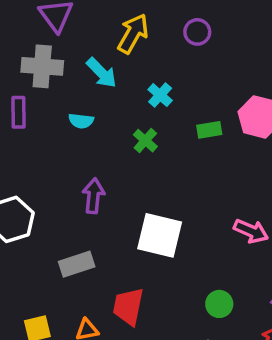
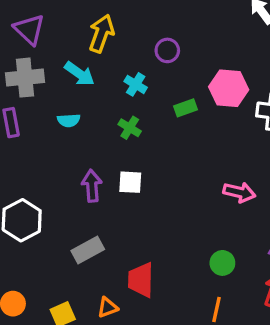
purple circle: (197, 32) -> (167, 50), moved
white square: (160, 235) -> (130, 182), moved, size x0.6

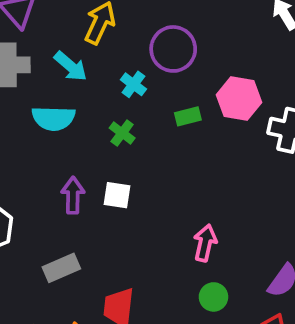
purple circle: (167, 50) -> (173, 49), size x1.6
cyan semicircle: (69, 120) -> (53, 118), size x1.6
pink arrow: (239, 192) -> (205, 243), moved, turned -96

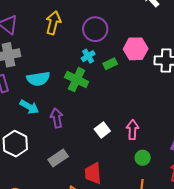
cyan arrow: (71, 66) -> (29, 107), moved
cyan cross: (133, 84) -> (88, 56), moved, turned 32
green cross: (122, 133) -> (77, 80), size x1.6
white square: (117, 195) -> (102, 130), moved, turned -35

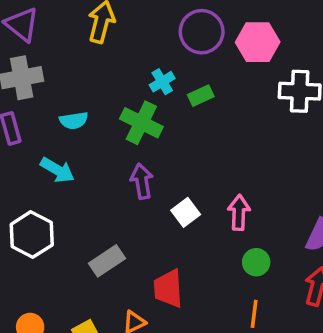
purple circle: (95, 29) -> (202, 32), moved
pink hexagon: (136, 49) -> (258, 42), moved
cyan semicircle: (38, 79) -> (74, 120), size x0.7
purple arrow: (57, 118) -> (142, 181), moved

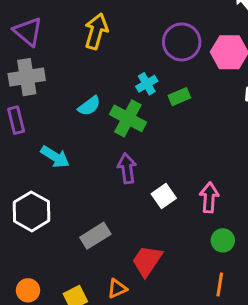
cyan semicircle: (74, 120) -> (89, 106), moved, turned -30
red trapezoid: (168, 289) -> (147, 261), turned 36

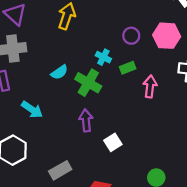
purple circle: (182, 42) -> (131, 36), moved, size x0.6
cyan cross: (147, 84) -> (103, 57), turned -35
pink arrow: (209, 197) -> (150, 86), moved

